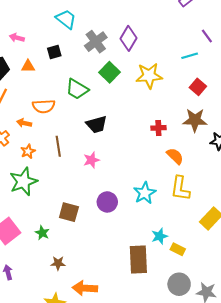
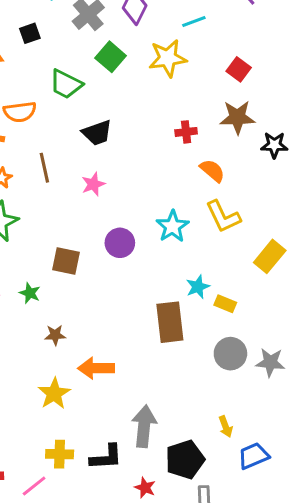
cyan line: (190, 56) -> (194, 22), moved
yellow L-shape: (180, 188) -> (223, 216), turned -30

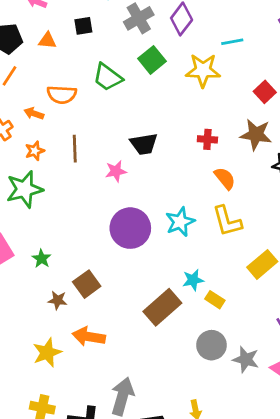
black trapezoid: (97, 133) -> (144, 144), moved
purple circle: (120, 243) -> (130, 228), size x1.5
brown square: (66, 261) -> (87, 284), moved, turned 32
brown rectangle: (170, 322) -> (162, 307), turned 45

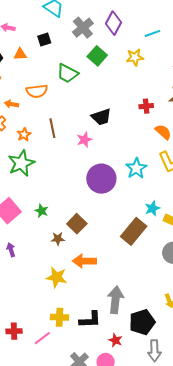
yellow star: (203, 70) -> (135, 57), size x0.7
orange arrow: (34, 114) -> (11, 104), moved
yellow star: (47, 353) -> (57, 277), turned -30

